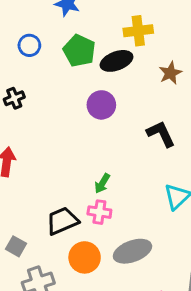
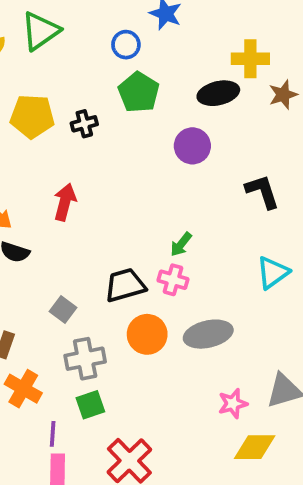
blue circle: (29, 45) -> (126, 45), moved
green pentagon: (79, 51) -> (139, 92), moved
brown star: (170, 73) -> (283, 95), moved

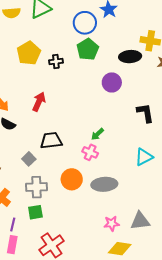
blue circle: (126, 45) -> (85, 23), size x1.5
yellow pentagon: (32, 116) -> (29, 53), turned 30
black trapezoid: (125, 285) -> (51, 141), moved

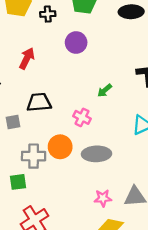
purple circle: (112, 82) -> (76, 43), moved
green arrow: (97, 134) -> (105, 90), moved
gray square: (29, 159) -> (13, 122), turned 32
gray cross: (36, 187) -> (34, 156), moved

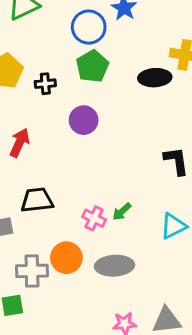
green arrow: (105, 90) -> (122, 212), moved

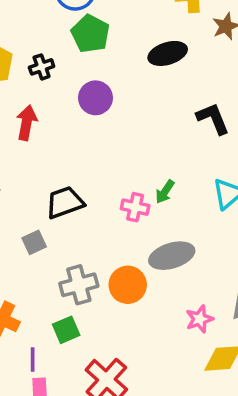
black ellipse: (155, 78) -> (168, 53), moved
red arrow: (19, 143) -> (27, 123), moved
orange circle: (66, 258) -> (128, 285), moved

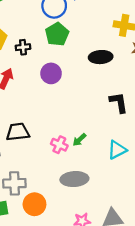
orange circle: (128, 285) -> (34, 204), moved

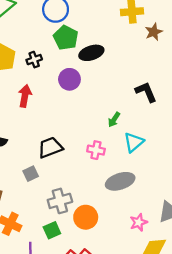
black ellipse: (101, 57) -> (91, 53), moved
green arrow: (79, 140) -> (114, 120), moved
cyan triangle: (117, 150) -> (134, 142), moved

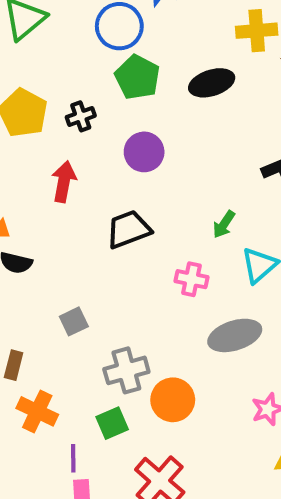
black ellipse: (91, 53) -> (212, 83), moved
black trapezoid: (50, 147) -> (129, 229), moved

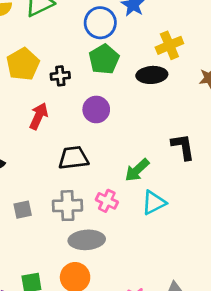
yellow cross: (257, 31) -> (169, 45), moved, turned -32
green arrow: (224, 224) -> (137, 170), size x1.4
gray ellipse: (235, 335) -> (87, 240), moved
gray cross: (126, 370) -> (67, 206), moved

